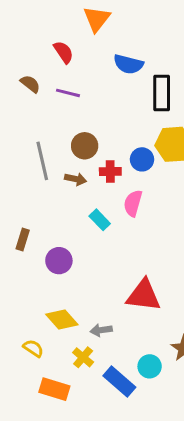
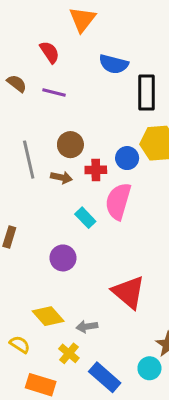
pink semicircle: (133, 203) -> (118, 201), size x1.4
purple circle: (59, 261) -> (63, 258), moved
red triangle: (144, 295) -> (129, 292), turned 33
cyan circle: (150, 366) -> (149, 368), moved

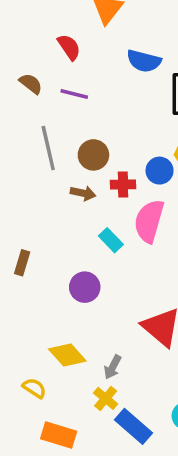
gray line: (29, 160) -> (48, 148), moved
gray arrow: (87, 327) -> (113, 367), turned -54
yellow cross: (69, 353) -> (106, 398), moved

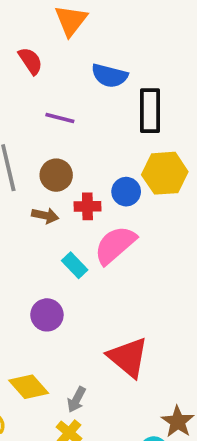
purple line: (74, 94) -> (60, 118), moved
pink semicircle: (149, 221) -> (115, 245), turned 33

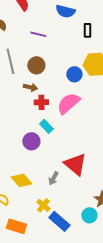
black rectangle: (150, 111) -> (87, 30), size x0.6
red cross: (87, 206) -> (41, 102), moved
cyan rectangle: (75, 265) -> (46, 126), moved
gray arrow: (76, 400) -> (53, 178), moved

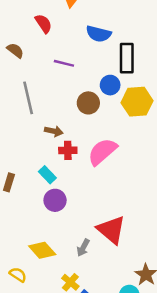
black rectangle: (87, 30) -> (127, 58), size x1.6
brown circle: (36, 65) -> (88, 103), moved
blue circle: (74, 74) -> (110, 85), moved
cyan rectangle: (46, 126) -> (47, 175), moved

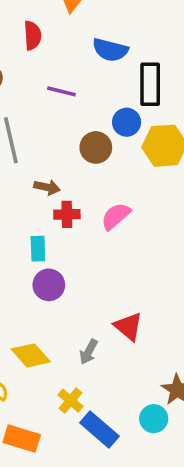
red semicircle: (43, 24) -> (33, 35), turned 30
pink semicircle: (102, 152) -> (116, 216), size x0.7
cyan rectangle: (47, 175) -> (38, 249), turned 42
red triangle: (111, 230) -> (128, 326), size x0.7

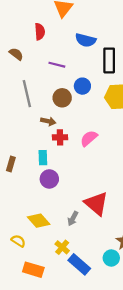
blue circle: (127, 122) -> (82, 86), moved
brown circle: (96, 147) -> (62, 98), moved
red triangle: (128, 326) -> (96, 204), size x1.4

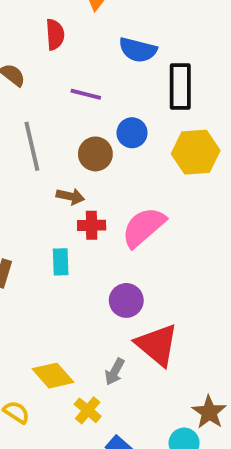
pink semicircle: (89, 138) -> (144, 227), size x1.4
purple circle: (49, 179) -> (126, 300), moved
yellow cross: (62, 247) -> (88, 410), moved

